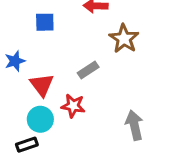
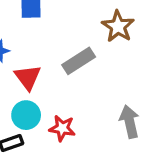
gray rectangle: (88, 70) -> (79, 61), size x1.4
red star: (73, 106) -> (62, 128), moved

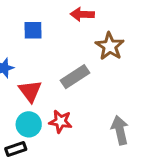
red star: (62, 128) -> (61, 121), moved

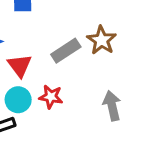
brown star: (110, 46) -> (102, 40), moved

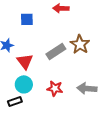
red star: (51, 97) -> (55, 88), moved
gray arrow: (112, 106) -> (87, 88), turned -72

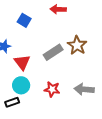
blue square: (27, 19) -> (24, 20), turned 32

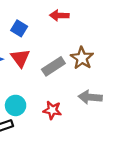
red triangle: (22, 62) -> (20, 58), moved
gray arrow: (84, 89) -> (90, 97), moved

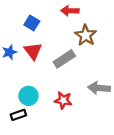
brown star: (82, 58) -> (86, 35), moved

